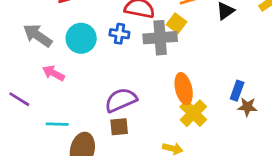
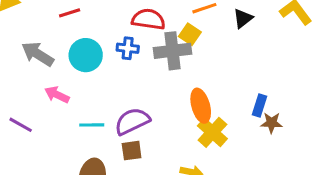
cyan line: (57, 124) -> (92, 125), moved

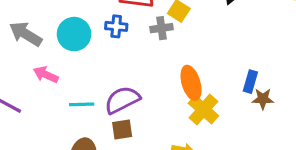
gray cross: (172, 51) -> (162, 28), size x0.6

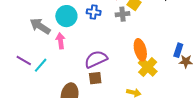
gray arrow: (26, 34) -> (40, 26), moved
pink arrow: (46, 75) -> (61, 41), moved, turned 56
cyan line: (82, 104) -> (41, 65), moved, turned -49

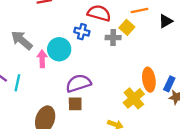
cyan circle: (66, 16) -> (59, 49), moved
orange ellipse: (140, 50) -> (149, 80), moved
cyan line: (41, 65) -> (17, 83), turned -35

